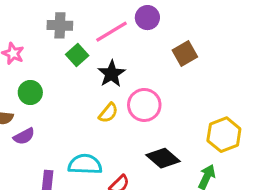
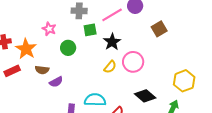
green square: (77, 55) -> (90, 30), turned 32
green circle: (30, 93) -> (68, 48), moved

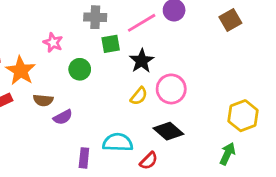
brown square: (159, 29) -> (230, 20), moved
black diamond: (145, 96) -> (168, 131), moved

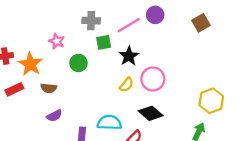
purple semicircle: (63, 117) -> (54, 116), moved

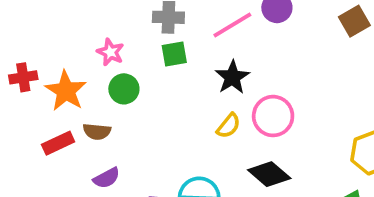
green square: (104, 42) -> (174, 54), moved
green circle: (78, 63) -> (124, 89), moved
red rectangle: (14, 89) -> (58, 143), moved

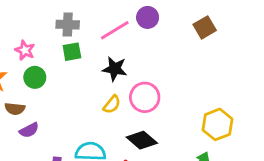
black star: (232, 77) -> (115, 69), turned -30
purple semicircle: (107, 178) -> (29, 130), moved

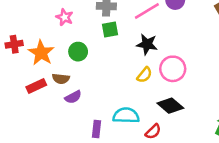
pink star: (25, 50) -> (65, 17), moved

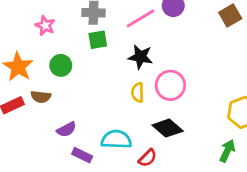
yellow semicircle: (144, 75) -> (138, 92), turned 140
purple semicircle: (73, 97) -> (66, 129), moved
purple rectangle: (97, 129) -> (82, 155), turned -70

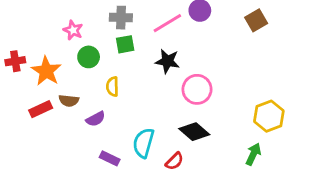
green circle: (61, 65) -> (89, 57), moved
yellow semicircle: (138, 92) -> (112, 87), moved
purple semicircle: (66, 129) -> (96, 119), moved
cyan semicircle: (116, 139) -> (143, 143), turned -76

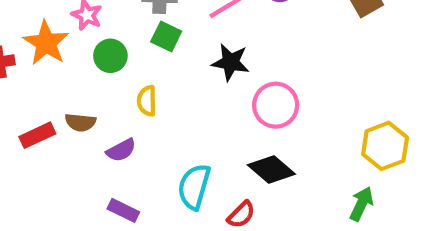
green square: (125, 44) -> (166, 36), turned 36
orange star: (46, 71) -> (46, 43), moved
purple rectangle: (110, 158) -> (123, 210), moved

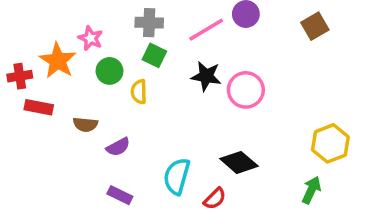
yellow semicircle: (147, 101) -> (139, 92), moved
pink circle: (276, 105) -> (246, 90), moved
red rectangle: (37, 135) -> (39, 107), moved, turned 36

